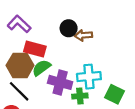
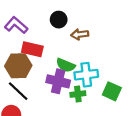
black circle: (69, 28) -> (59, 20), moved
green semicircle: (41, 68) -> (66, 65), moved, turned -120

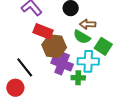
green semicircle: (66, 65) -> (82, 37), moved
brown hexagon: (18, 66) -> (54, 46), moved
green square: (112, 91) -> (103, 46), moved

